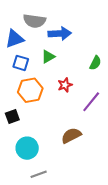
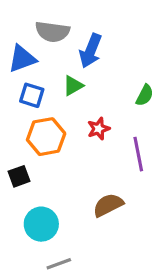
blue arrow: (60, 34) -> (91, 51), turned 115
purple line: (91, 102) -> (138, 154), turned -50

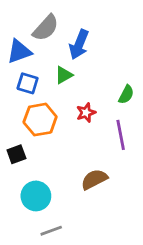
gray semicircle: (52, 32) -> (46, 28), turned -56
green semicircle: (145, 95) -> (126, 95), moved

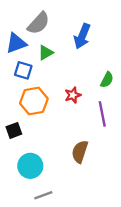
blue arrow: (79, 44) -> (82, 36), moved
green triangle: (64, 75) -> (46, 53), moved
brown semicircle: (94, 179) -> (80, 152), turned -45

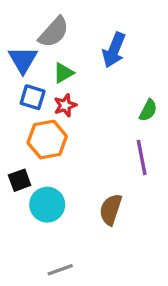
blue triangle: (16, 43) -> (23, 60), turned -40
red star: (73, 95) -> (65, 105), moved
cyan circle: (30, 166) -> (47, 205), moved

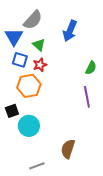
green triangle: (63, 73) -> (39, 45), turned -48
brown semicircle: (111, 210) -> (68, 149), moved

